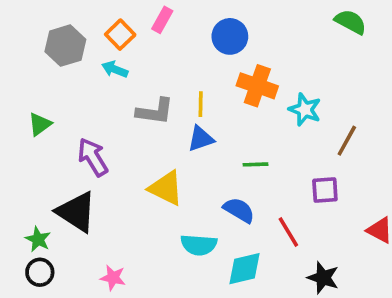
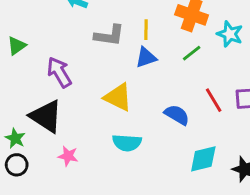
green line: (255, 164) -> (192, 53), moved, turned -36
red line: (288, 232) -> (214, 100), moved
cyan semicircle: (199, 245) -> (127, 143), moved
cyan diamond: (245, 269) -> (203, 159), moved
pink star: (113, 278) -> (68, 156), moved

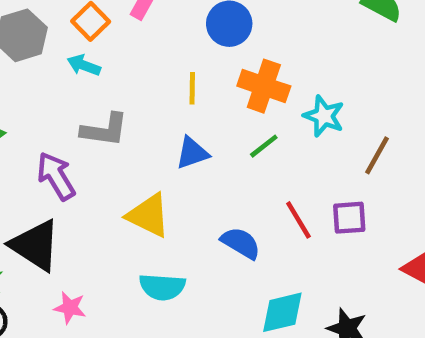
yellow line: (146, 30) -> (192, 88), moved
gray L-shape: (109, 35) -> (105, 130), moved

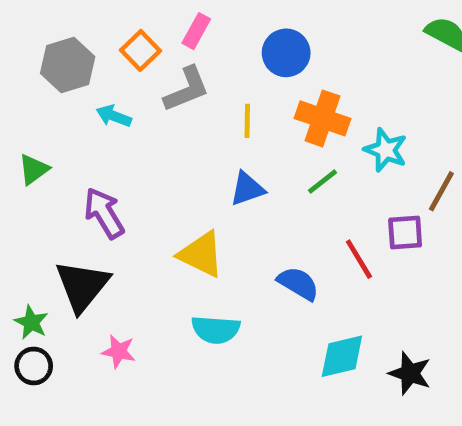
cyan arrow: (84, 65) -> (114, 116), moved
gray L-shape: (105, 130) -> (187, 89), moved, turned -30
purple square: (349, 218) -> (405, 232), moved
black triangle: (35, 245) -> (82, 286), turned 36

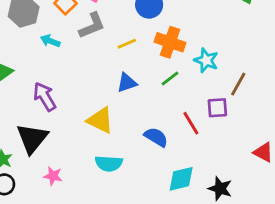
yellow line: (247, 121) -> (127, 44), turned 66

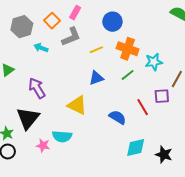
cyan star: (206, 60) -> (154, 62), turned -30
cyan semicircle: (109, 163) -> (62, 136), moved

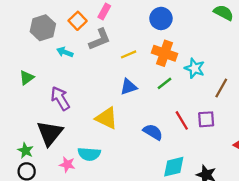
blue circle: (112, 22) -> (161, 18), moved
cyan star: (154, 62) -> (195, 68), turned 30
purple square: (162, 96) -> (206, 119), moved

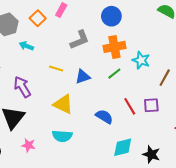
gray L-shape: (100, 39) -> (80, 40), moved
orange cross: (164, 53) -> (114, 47), turned -30
yellow line: (129, 54) -> (56, 68), moved, turned 40
cyan semicircle: (89, 154) -> (62, 136), moved

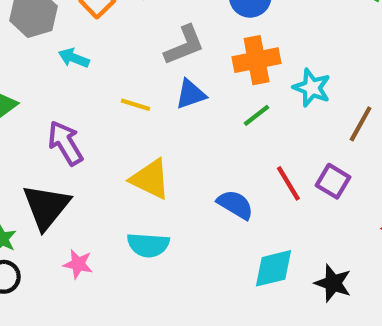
blue triangle: (83, 77) -> (191, 94), moved
purple square: (151, 105) -> (333, 181), turned 35

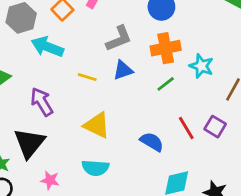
cyan arrow: (74, 58) -> (47, 47), size x1.6

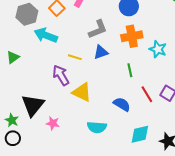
green line: (166, 84) -> (130, 70), moved, turned -64
purple arrow: (42, 102) -> (61, 75), moved
cyan semicircle: (95, 168) -> (97, 127), moved
pink star: (50, 180) -> (53, 123), moved

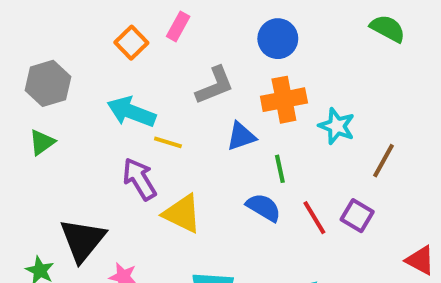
gray hexagon: (27, 14) -> (48, 83), moved
cyan arrow: (46, 35) -> (131, 112), moved
blue triangle: (101, 52) -> (241, 136), moved
blue semicircle: (122, 104) -> (264, 207), moved

